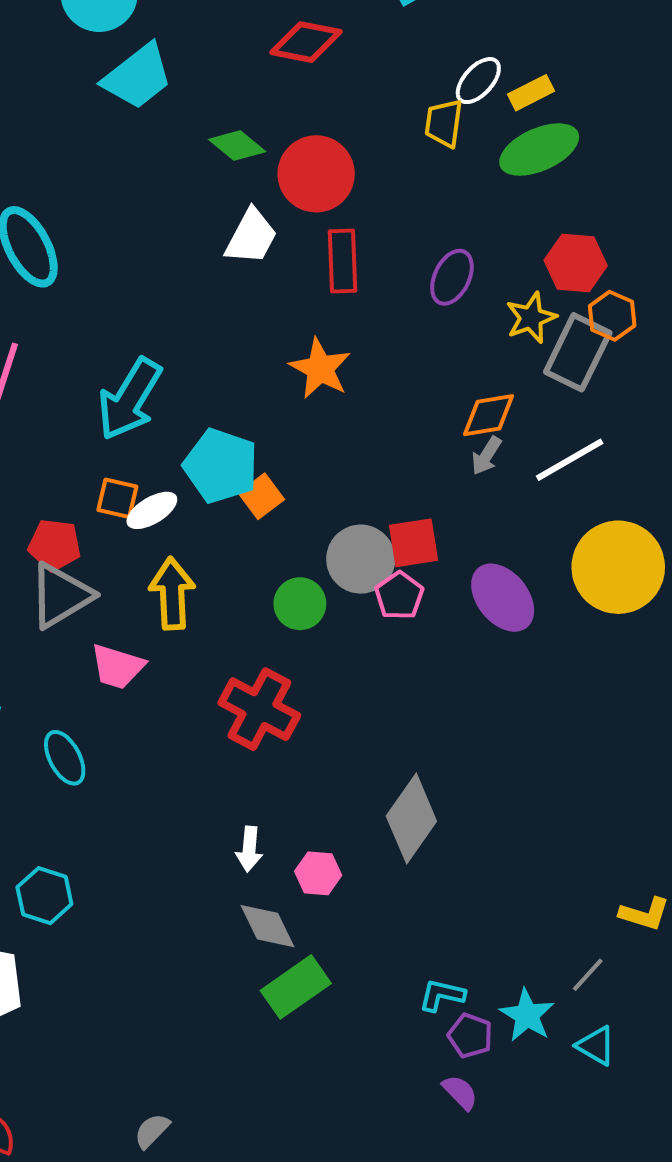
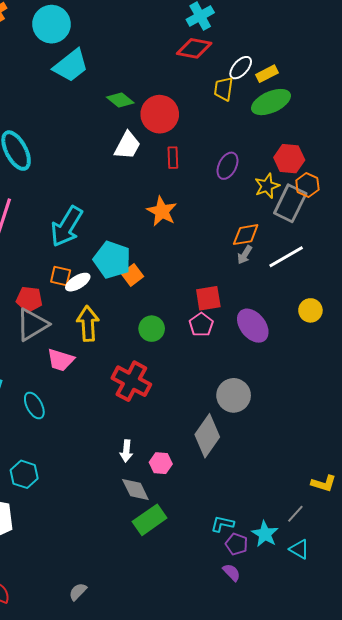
red diamond: (306, 42) -> (194, 48), moved
red rectangle: (342, 261) -> (173, 158), size x0.7
gray circle: (361, 559) -> (234, 395), moved
yellow circle: (618, 567) -> (310, 310), size x0.5

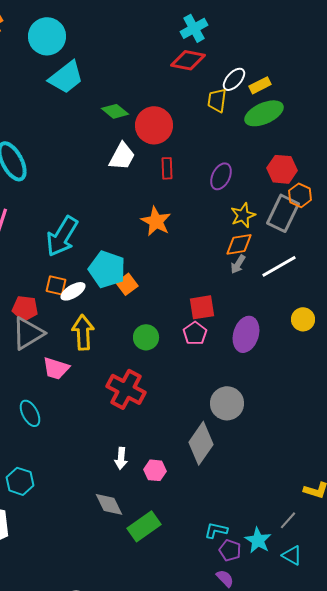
yellow star: (267, 186) -> (243, 215), moved
purple ellipse: (253, 326) -> (246, 334), turned 56
gray diamond: (135, 489) -> (109, 504), moved

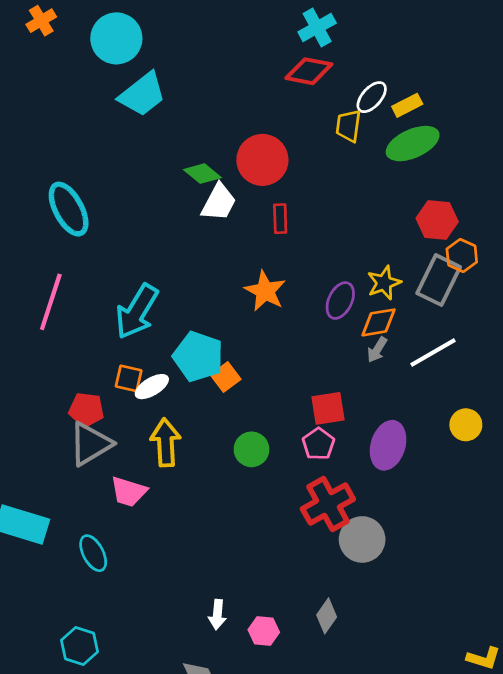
green diamond: (115, 111) -> (202, 174), moved
purple ellipse: (221, 176) -> (340, 301), moved
red cross: (126, 389) -> (328, 504), moved, turned 33
gray diamond: (201, 443) -> (327, 616), moved, size x0.6

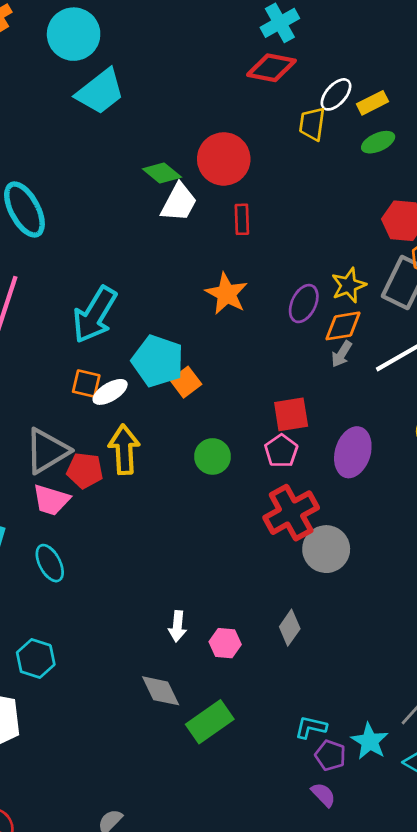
green ellipse: (413, 144) -> (378, 142), size x0.6
red pentagon: (86, 410) -> (85, 471), moved
pink trapezoid: (129, 492) -> (51, 500), moved

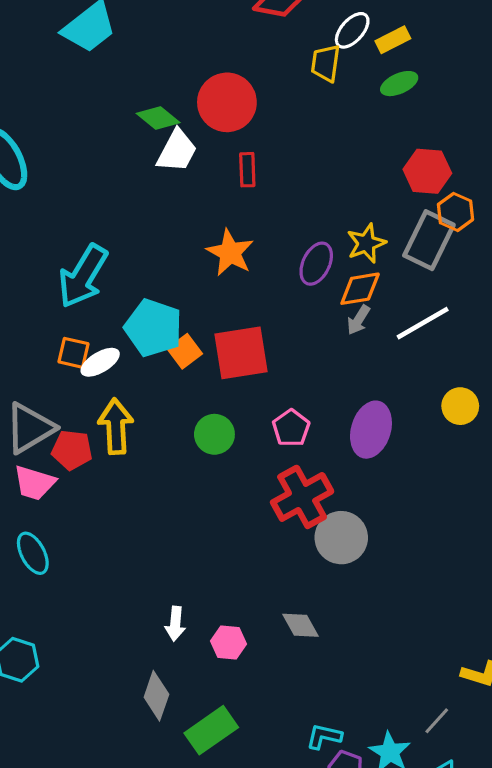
red square: (291, 414) -> (241, 353), moved, size x1.4
gray diamond: (290, 628) -> (301, 625), turned -64
gray diamond: (161, 691) -> (156, 696), turned 45

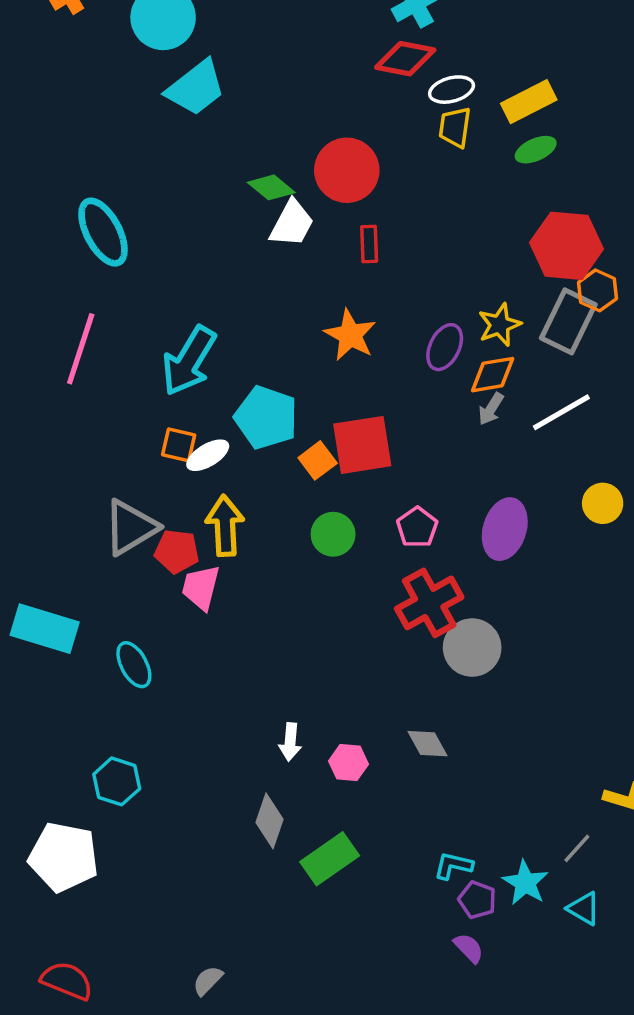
white ellipse: (352, 30) -> (452, 90), moved, turned 33
yellow rectangle: (393, 40) -> (529, 102), size x1.4
red hexagon: (427, 171) -> (567, 246), size x1.4
orange square: (185, 351) -> (318, 460), moved
pink trapezoid: (34, 483) -> (201, 587), moved, turned 87

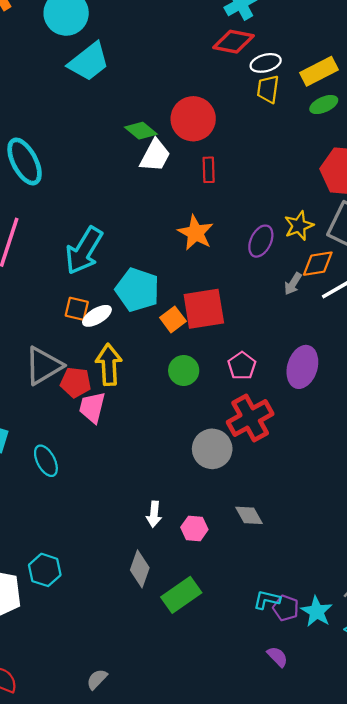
orange diamond: (493, 375) -> (318, 264), moved
gray circle: (472, 648) -> (212, 449), moved
cyan hexagon: (117, 781) -> (45, 570), moved
purple pentagon: (477, 900) -> (286, 608), moved

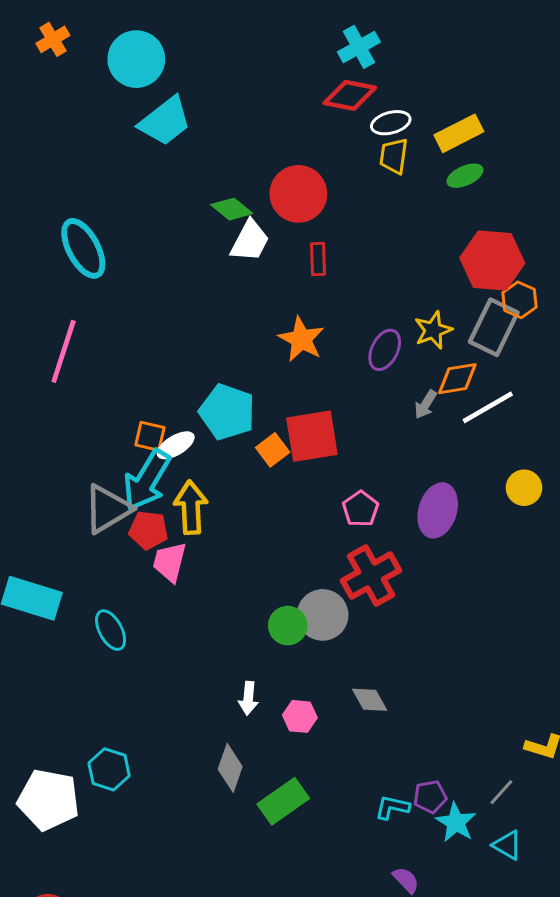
cyan arrow: (84, 251) -> (147, 480), moved
green circle: (184, 370) -> (288, 626), moved
purple pentagon: (286, 608) -> (430, 797), moved, turned -30

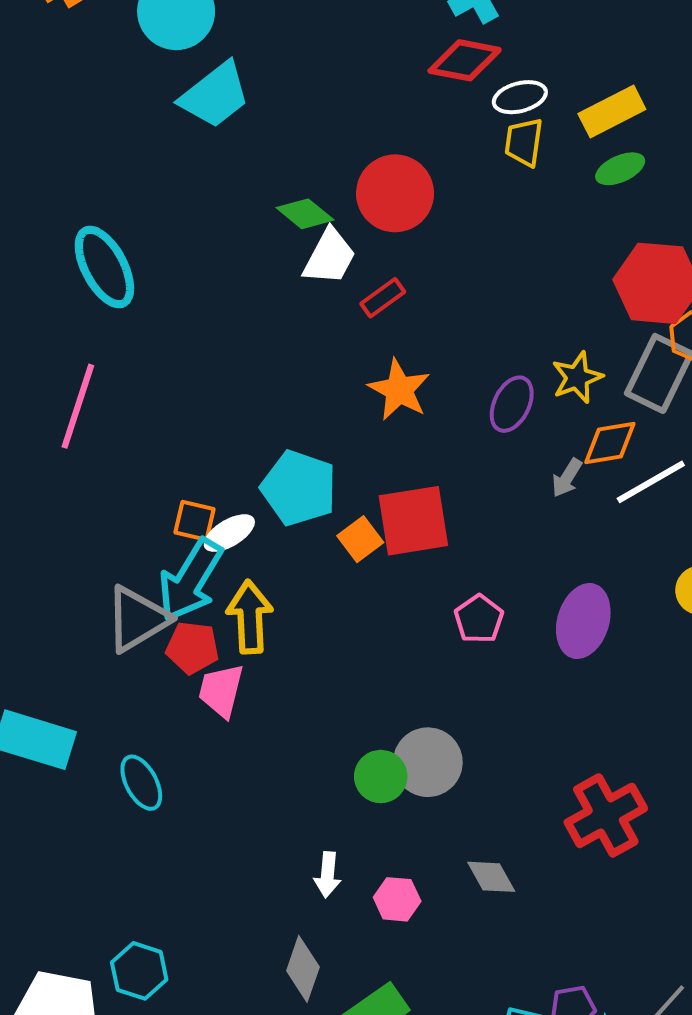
red rectangle: (318, 259) -> (383, 298), moved, turned 56
red cross: (371, 576) -> (606, 815), moved

